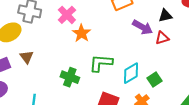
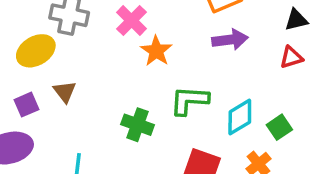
purple arrow: (143, 27) -> (230, 40), moved, turned -36

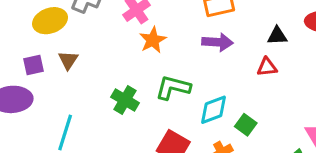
green square: (279, 127) -> (246, 125), turned -30

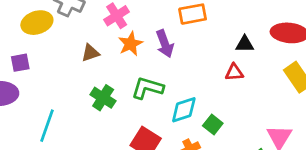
purple arrow: (218, 42) -> (165, 44), moved, turned 64
brown triangle: (68, 60) -> (90, 53), moved, turned 36

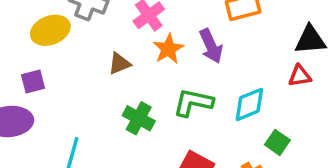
black triangle: (245, 44) -> (310, 40), size x1.4
cyan diamond: (184, 110) -> (249, 104), moved

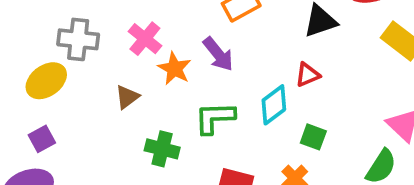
red triangle: (300, 76) -> (307, 75), moved

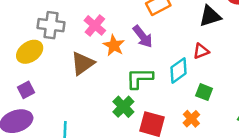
brown triangle: (127, 97) -> (82, 63), size x1.5
green cross: (162, 149) -> (123, 107), moved, turned 30

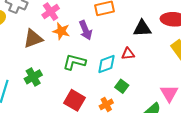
orange star: (114, 45) -> (61, 31), turned -30
green cross: (123, 107) -> (33, 77), moved

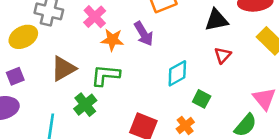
brown triangle: (33, 39) -> (63, 69), moved
red triangle: (128, 54) -> (223, 55), moved, turned -32
green L-shape: (74, 62) -> (105, 75), moved

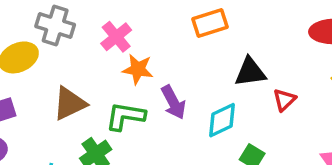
black triangle: (216, 20) -> (250, 72), moved
purple arrow: (144, 34) -> (173, 102), moved

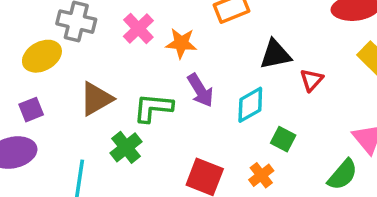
orange star: (138, 69) -> (181, 43), moved

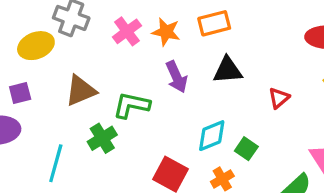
orange star: (181, 43) -> (166, 32), moved
black triangle: (275, 55) -> (228, 70), moved
purple arrow: (200, 90) -> (176, 77), moved
cyan diamond: (250, 105) -> (212, 136), moved

